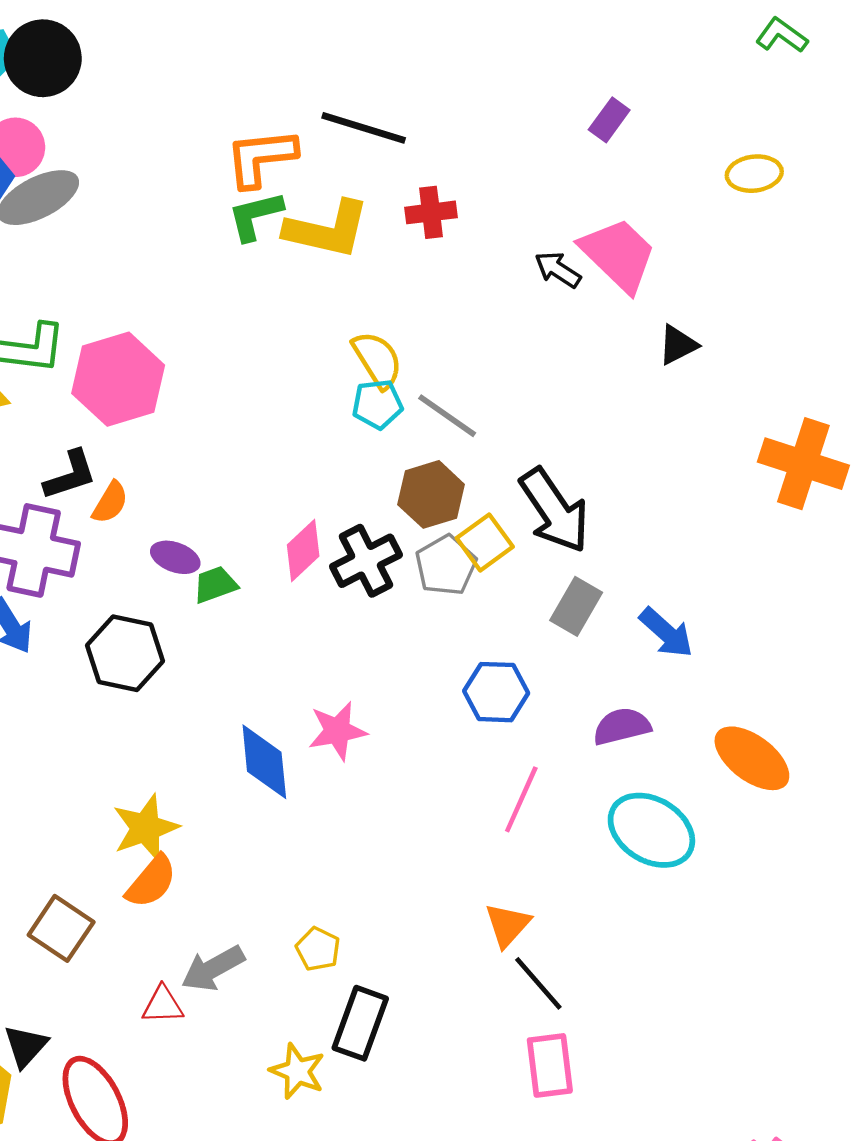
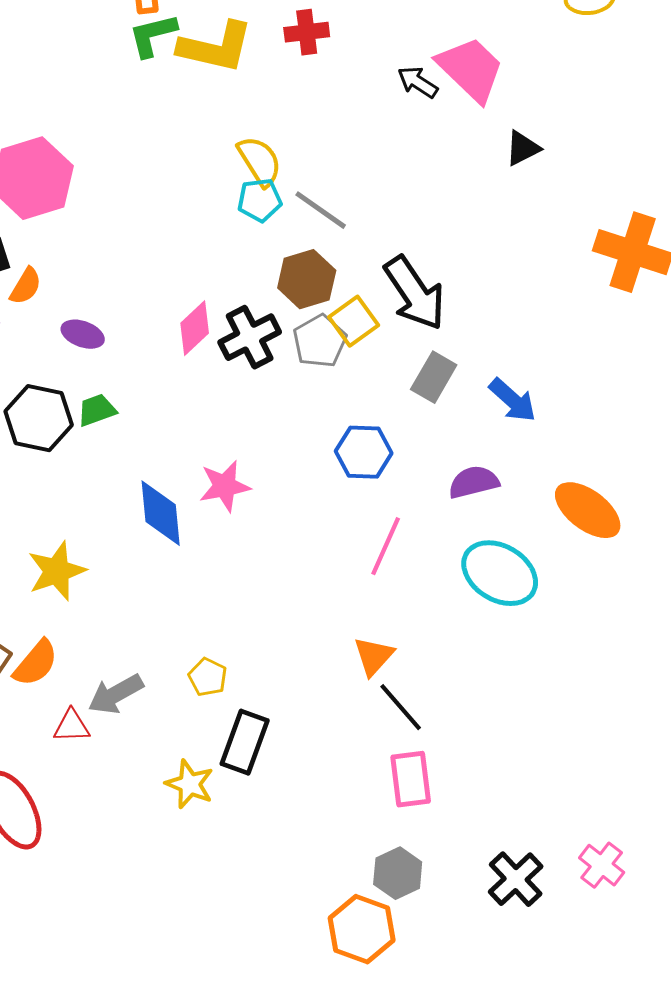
green trapezoid: (215, 585) -> (97, 410), moved
orange semicircle: (151, 882) -> (36, 663), moved

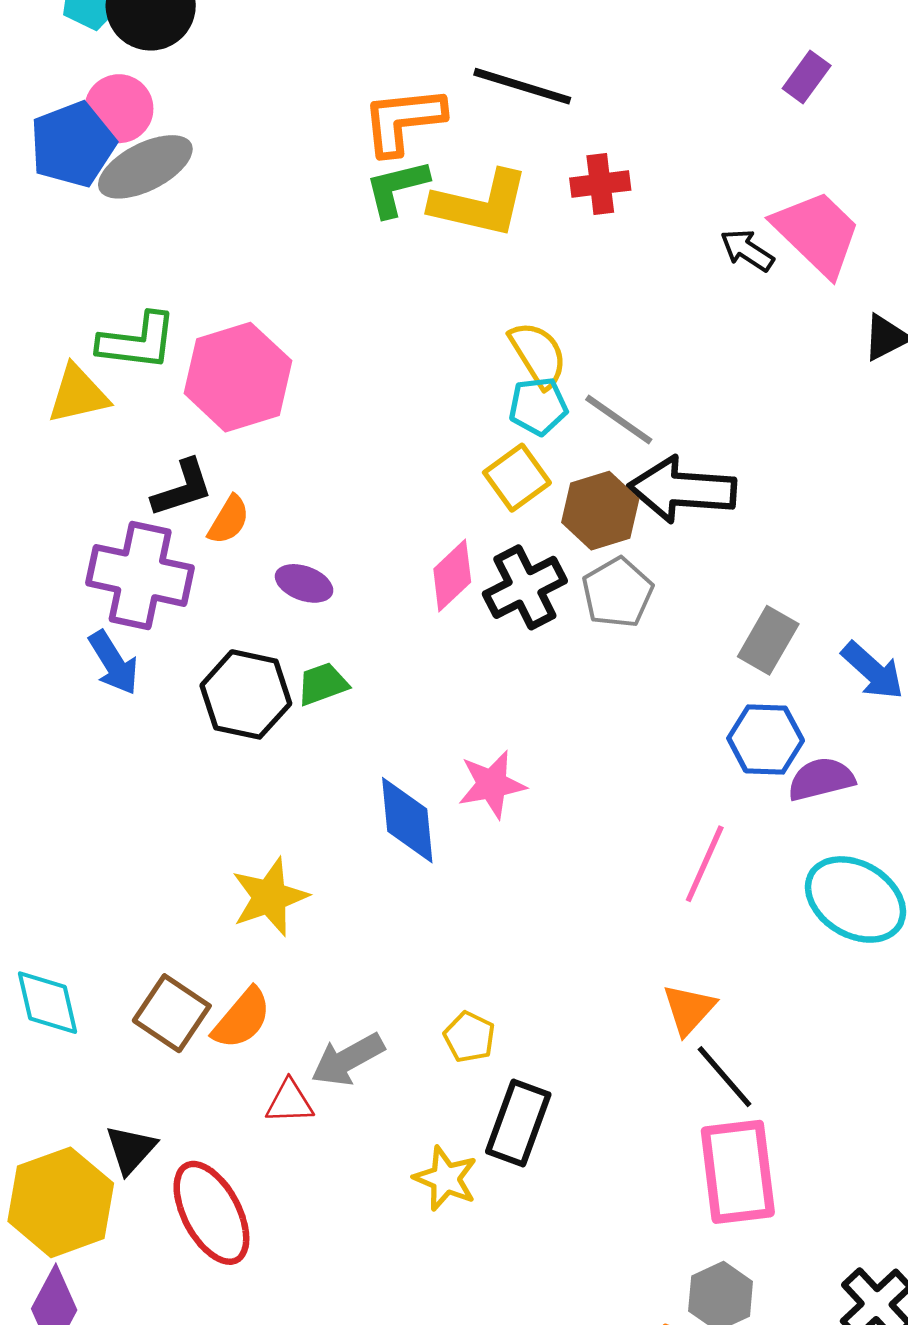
black arrow: (415, 293) -> (682, 490), moved, turned 128
yellow square: (354, 321) -> (517, 478), moved
blue hexagon: (364, 452) -> (766, 739), moved
pink rectangle: (411, 779) -> (738, 1172), size x1.4

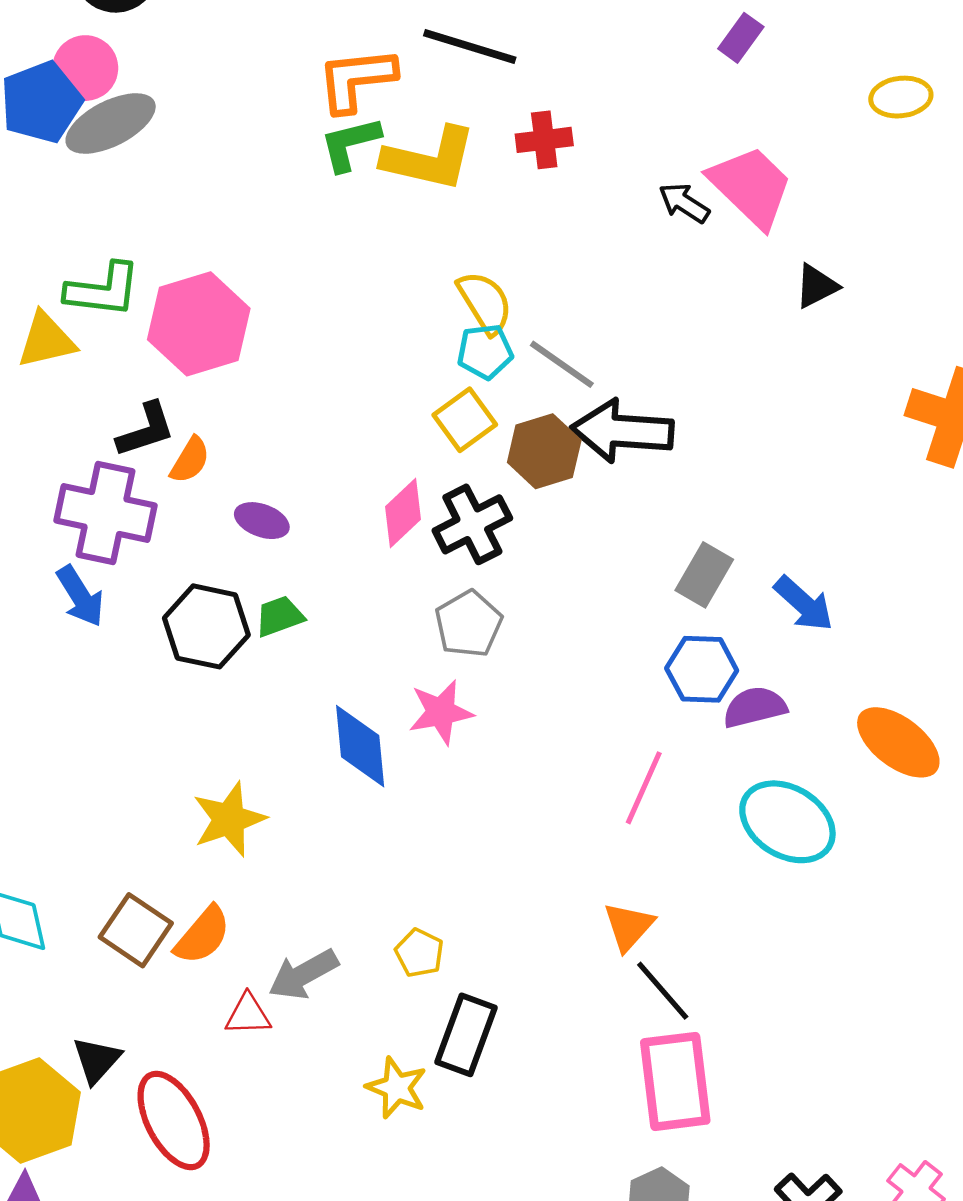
gray pentagon: (617, 593) -> (469, 624), moved

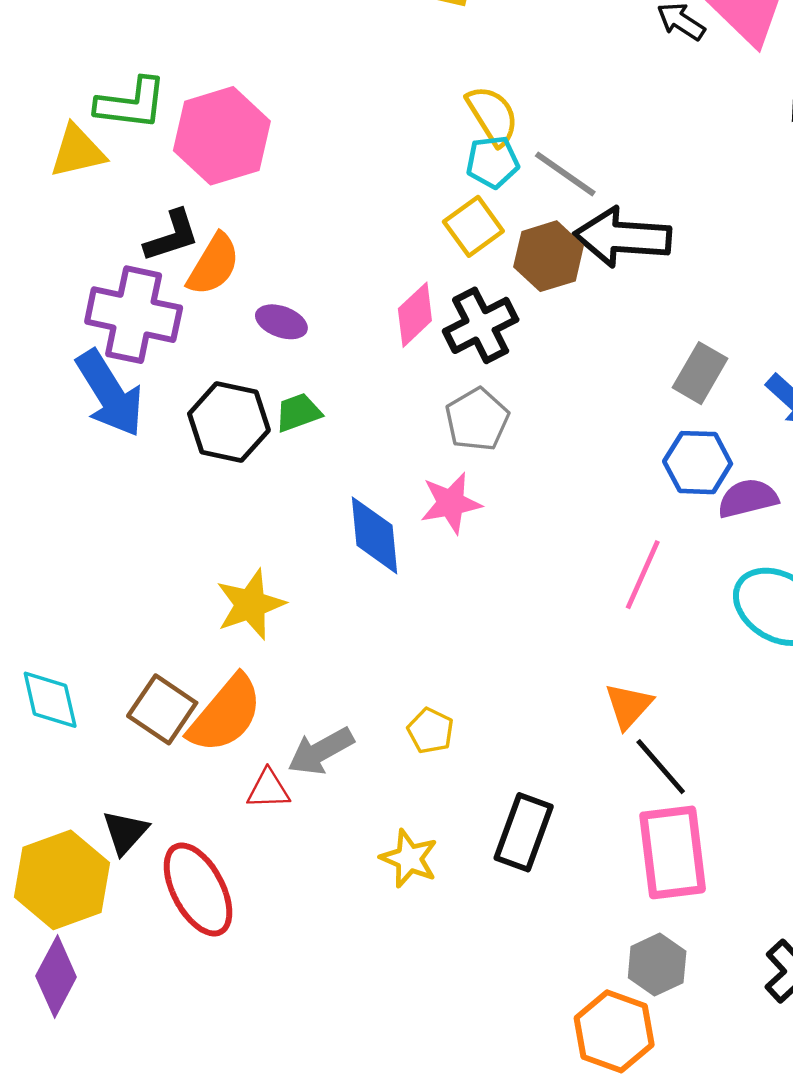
orange semicircle: (190, 460) -> (213, 265), size x1.4
blue arrow: (80, 596) -> (110, 393), size x1.5
orange semicircle: (203, 935) -> (225, 714), size x1.4
black rectangle: (466, 1035) -> (524, 832), moved

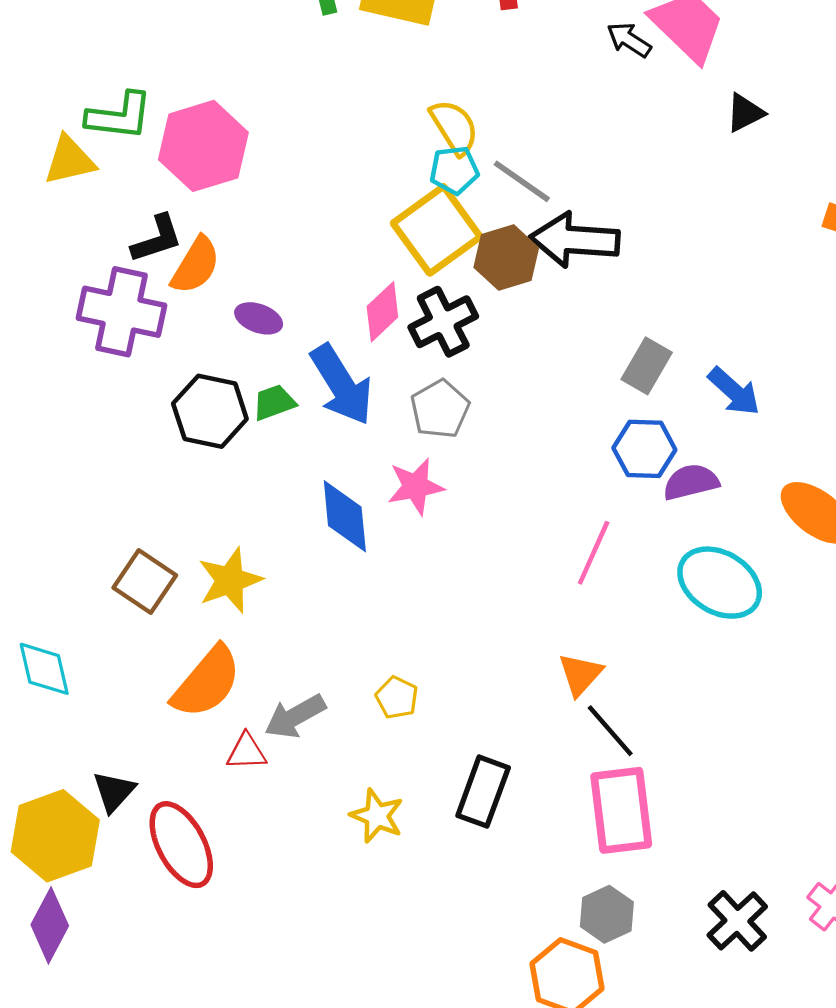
yellow square: (473, 226) -> (437, 230), size x1.6
blue arrow: (110, 393) -> (342, 385), moved
brown square: (162, 709) -> (145, 581), moved

